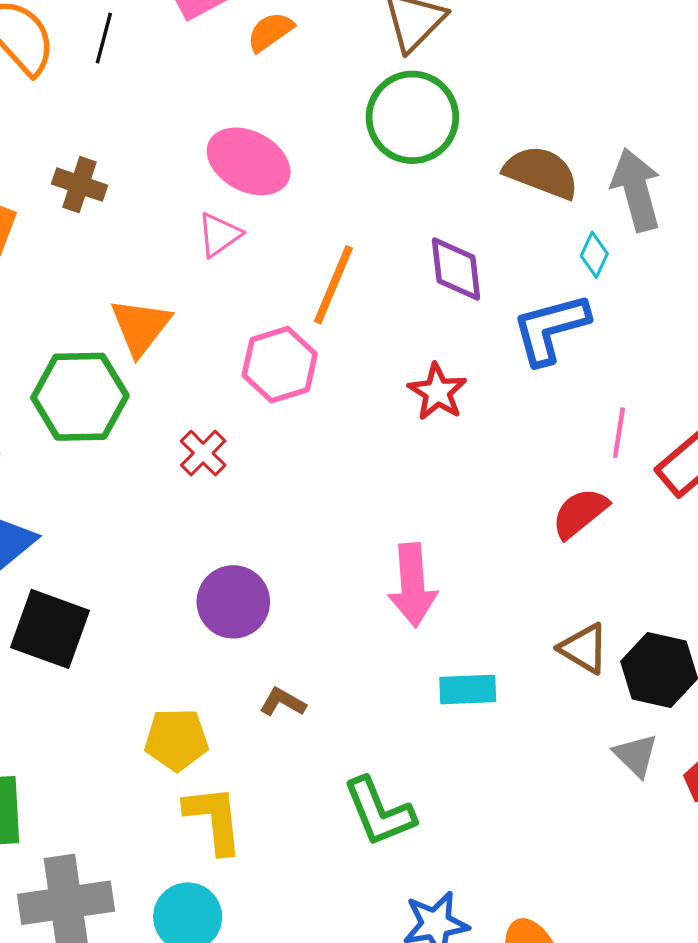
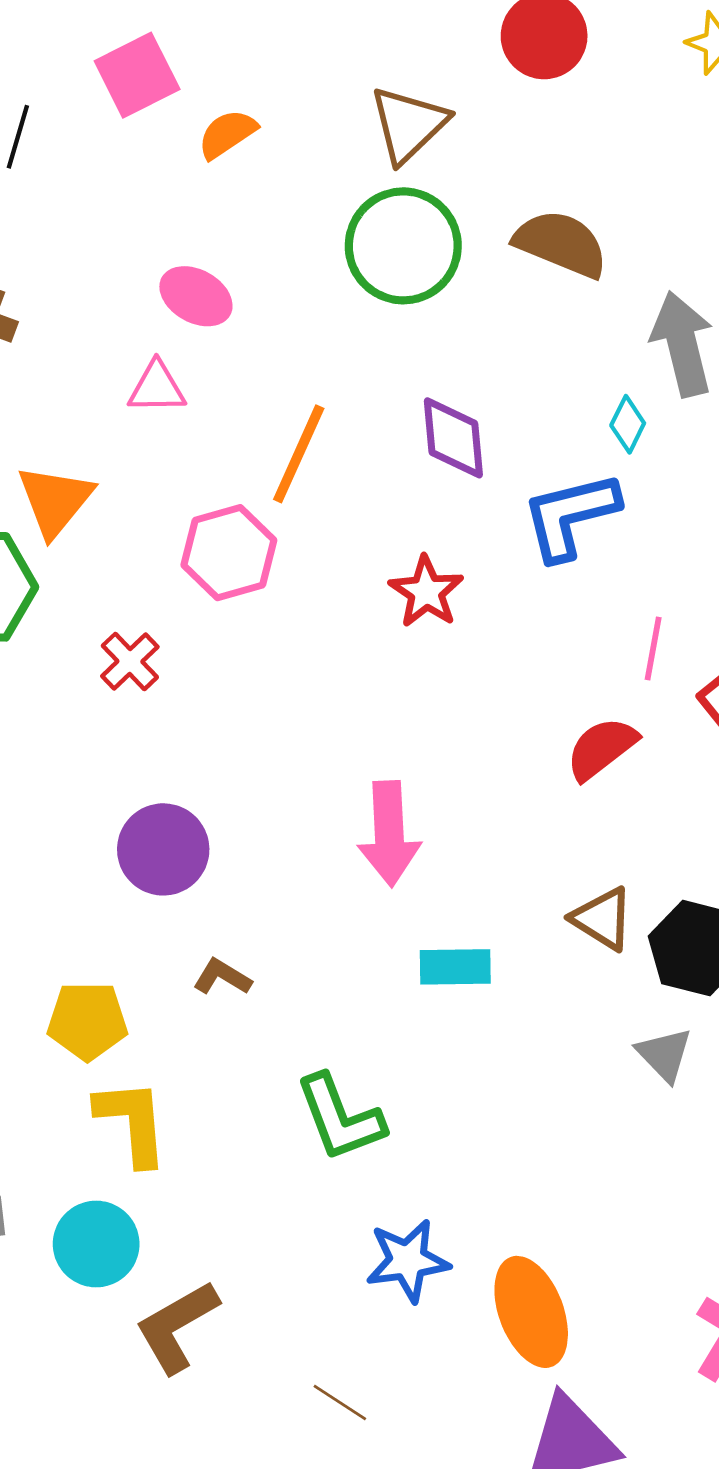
pink ellipse: (249, 161) -> (196, 296), size x0.7
brown semicircle: (541, 172) -> (561, 244), moved
pink triangle: (219, 235) -> (157, 388), turned 33

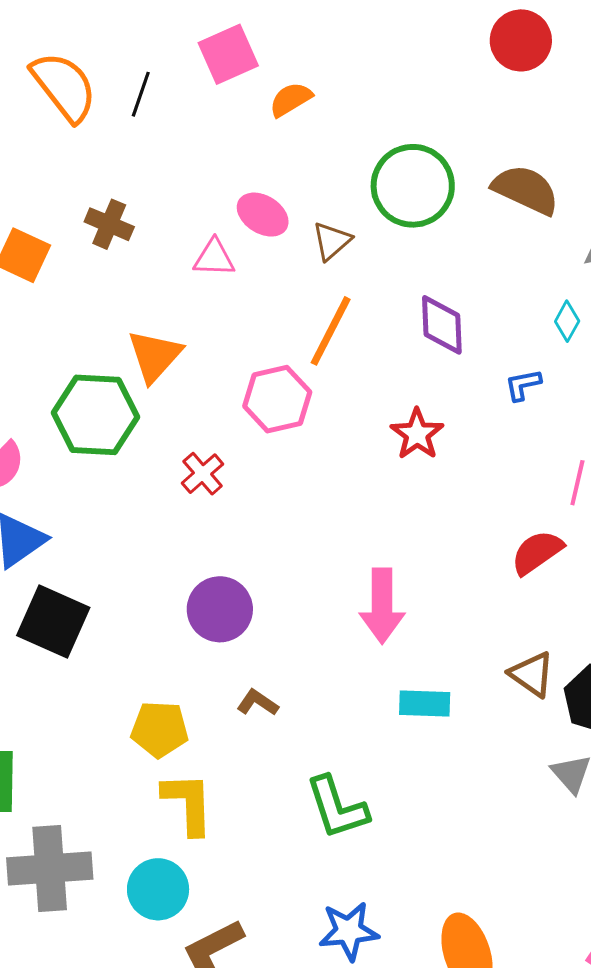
brown triangle: (409, 124) -> (332, 241), moved, size x0.7
pink triangle: (157, 388) -> (214, 258), moved
blue L-shape: (570, 516) -> (523, 385), size x0.5
blue star: (408, 1261) -> (349, 931), moved

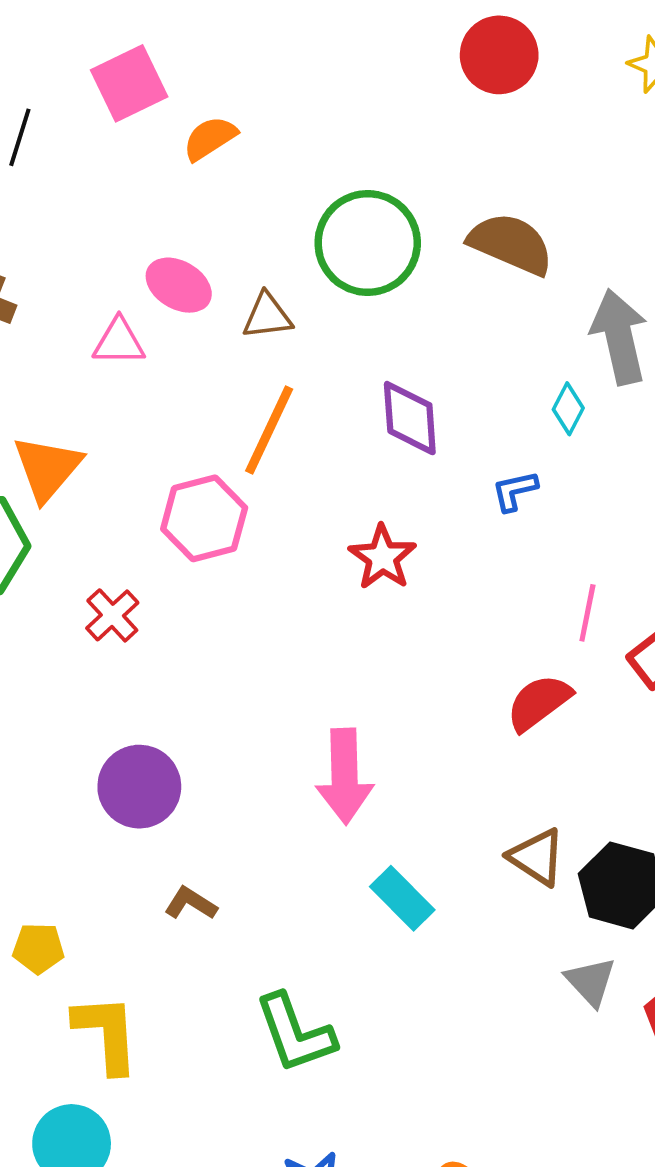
brown triangle: (332, 241) -> (267, 316), turned 36
cyan rectangle: (425, 704) -> (402, 898), turned 45
yellow pentagon: (160, 729) -> (38, 948), moved, size x0.7

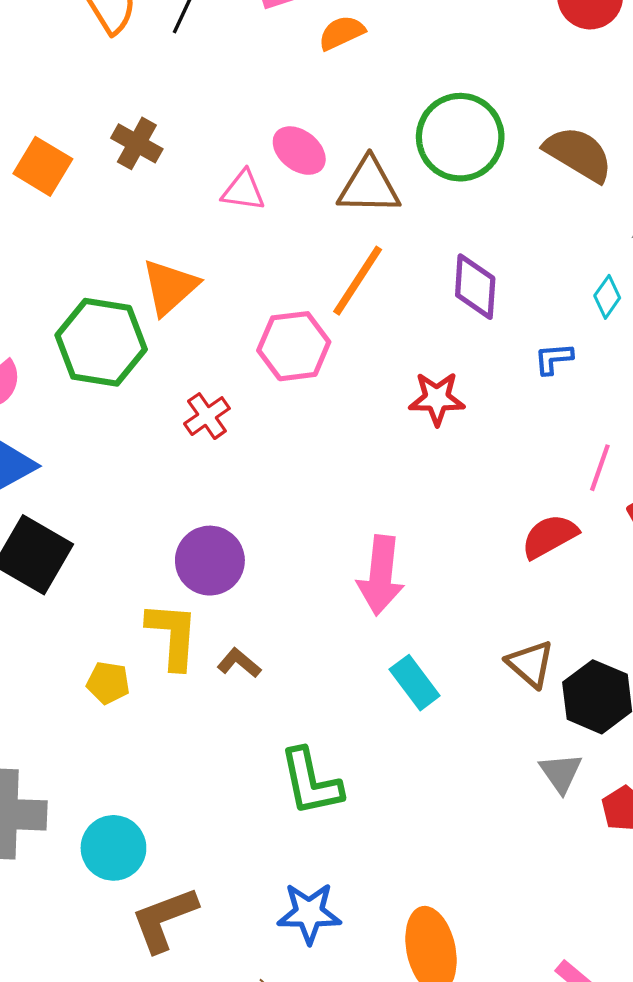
brown triangle: (267, 316) -> (369, 186), size x1.5
red star: (383, 557) -> (437, 399), turned 30
yellow L-shape: (106, 1033) -> (173, 635), moved

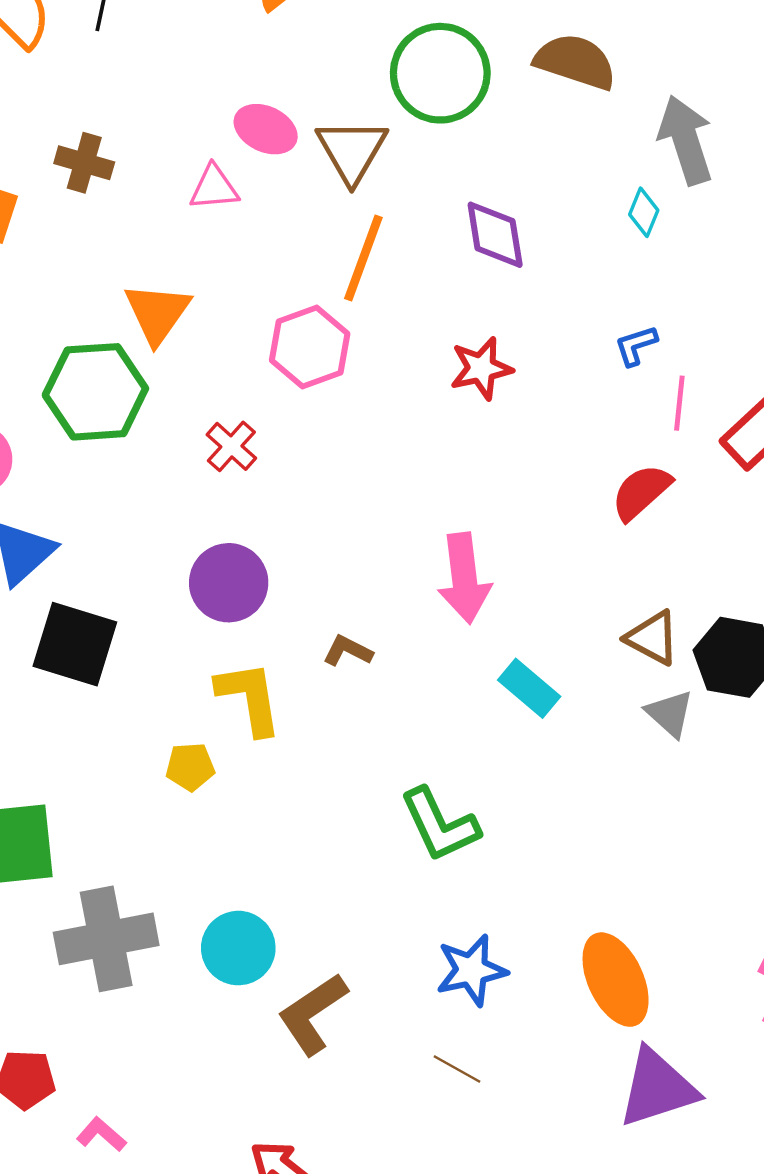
brown triangle: (369, 186) -> (352, 151), turned -48
blue L-shape: (554, 359) -> (636, 345), moved
purple circle: (210, 561) -> (229, 583), moved
brown L-shape: (239, 663) -> (348, 651), moved
gray triangle: (561, 773) -> (670, 714), moved

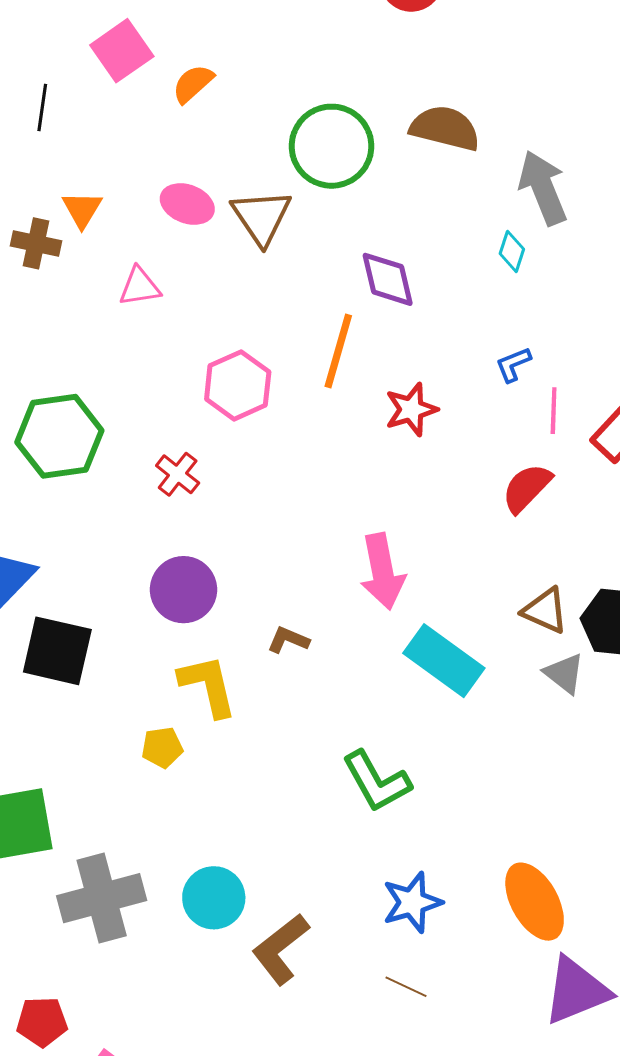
pink triangle: (214, 188) -> (140, 287), moved
orange line: (363, 258) -> (338, 351), moved
orange triangle: (157, 313) -> (82, 209), moved, size x0.7
red star: (481, 368) -> (411, 409), moved
cyan rectangle: (529, 688) -> (444, 661), size x1.5

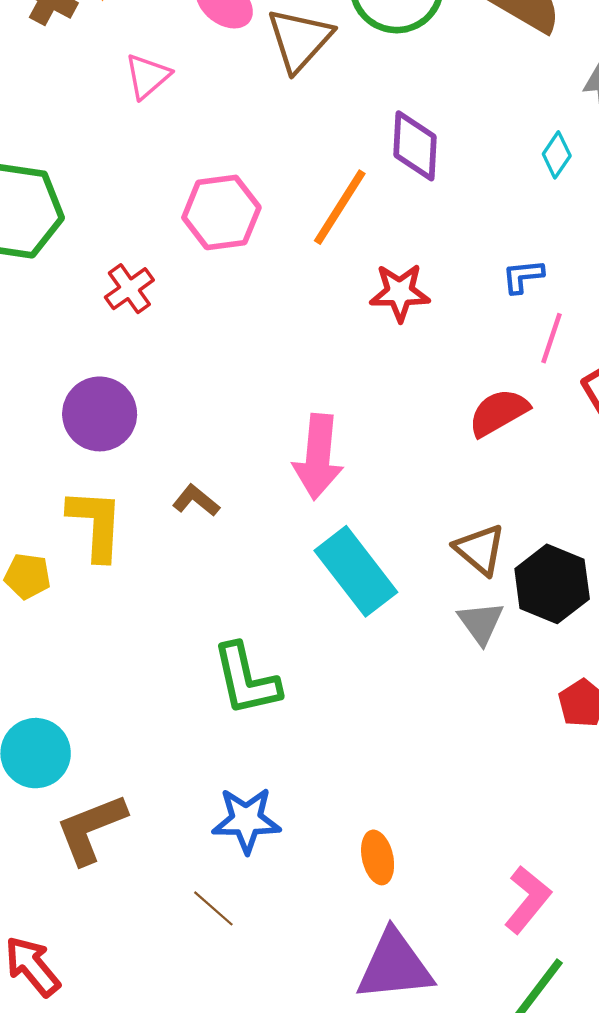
pink triangle: (140, 287) -> (147, 76), turned -48
orange ellipse: (535, 902) -> (378, 857), size x0.6

